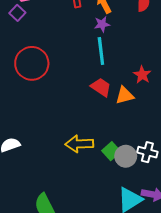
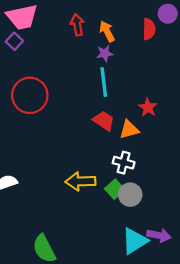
white cross: (147, 152) -> (124, 163), moved

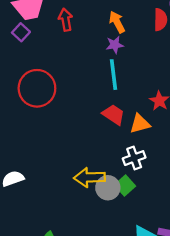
red arrow: (77, 25) -> (66, 20), moved
white cross: (124, 163) -> (134, 158), turned -35
gray circle: (130, 195) -> (108, 188), moved

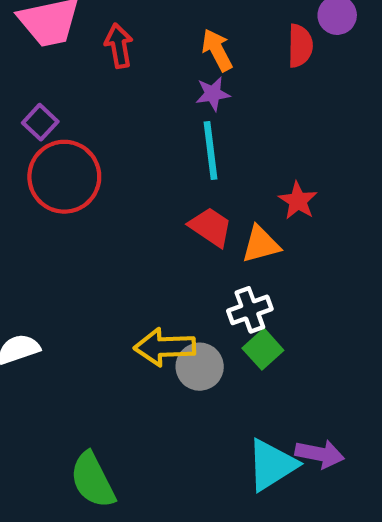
purple square: (21, 32) -> (40, 122), moved
green square: (125, 185) -> (263, 349), moved

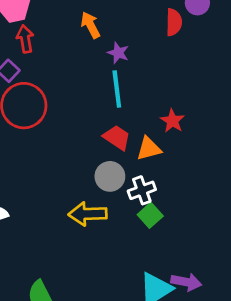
red arrow: (119, 46) -> (25, 39), moved
orange arrow: (217, 50) -> (90, 25), moved
purple star: (213, 94) -> (118, 53), turned 30
gray circle: (200, 367) -> (110, 176), moved

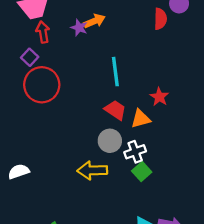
orange arrow: (90, 25) -> (94, 21), turned 95
purple star: (118, 53) -> (79, 28), moved

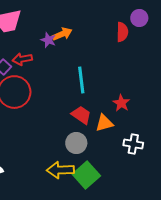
red arrow: (43, 32) -> (22, 59), moved, turned -90
white cross: (135, 152) -> (133, 144), moved, turned 30
green square: (142, 172) -> (86, 175), moved, size x1.5

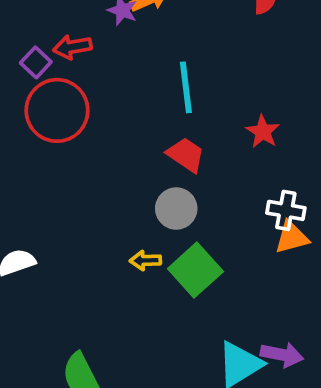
orange triangle: (104, 123) -> (292, 237), moved
yellow arrow: (60, 170) -> (145, 260), size x0.6

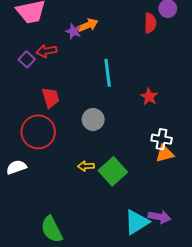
red circle: (57, 110) -> (38, 132), moved
red trapezoid: (186, 155) -> (51, 98), moved, turned 40
gray circle: (176, 209) -> (93, 119), moved

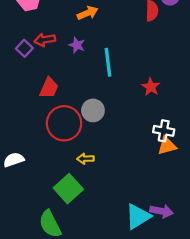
purple star: (73, 31) -> (77, 45), moved
red trapezoid: (51, 98) -> (49, 88), turned 40
red circle: (38, 132) -> (64, 123), moved
green square: (113, 171) -> (68, 189), moved

